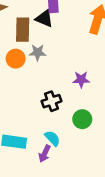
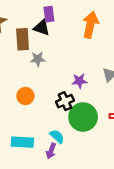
orange circle: (16, 59) -> (25, 96), moved
black cross: (52, 101) -> (65, 101), moved
green circle: (82, 119) -> (83, 117), size x1.6

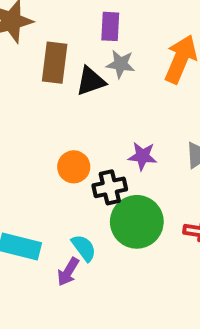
black triangle: (42, 28) -> (91, 81), moved, turned -48
gray star: (38, 59) -> (121, 64), moved
orange circle: (25, 96) -> (74, 167), moved

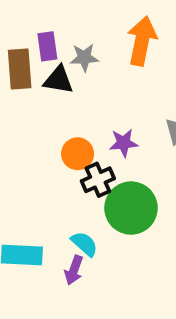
purple rectangle: (110, 26) -> (47, 46), moved
black triangle: (91, 81) -> (58, 80), turned 40
orange circle: (74, 167) -> (78, 154), moved

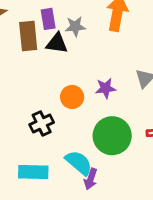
black cross: (98, 180) -> (42, 123), moved
cyan semicircle: (84, 244) -> (79, 163), size x1.4
purple arrow: (74, 270) -> (91, 179), moved

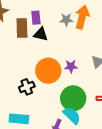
gray star: (75, 27) -> (66, 20), moved
orange circle: (72, 97) -> (48, 71), size x1.6
cyan semicircle: (79, 163) -> (72, 116), moved

